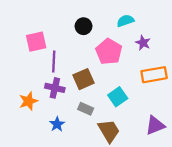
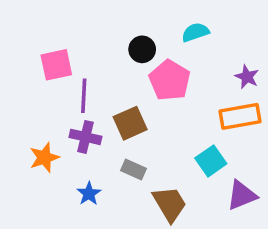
black circle: (84, 26) -> (142, 49), moved
purple star: (143, 43) -> (247, 77), moved
cyan square: (118, 97) -> (211, 161), moved

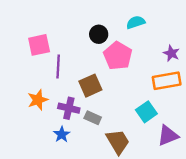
purple cross: (85, 137) -> (69, 108), moved
orange star: (44, 158) -> (38, 100), moved

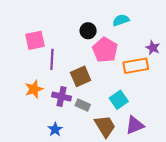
orange rectangle: (167, 81) -> (136, 66), moved
cyan square: (146, 112) -> (119, 100), moved
blue star: (62, 134) -> (55, 129), moved
purple triangle: (168, 136) -> (135, 125), moved

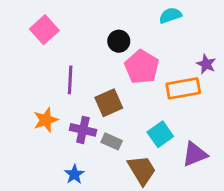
cyan semicircle: (121, 20) -> (170, 15), moved
pink square: (35, 40) -> (44, 30), moved, turned -30
purple triangle: (135, 125) -> (195, 154), moved

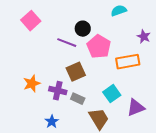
purple star: (206, 64) -> (144, 37), moved
purple line: (70, 80) -> (67, 43), moved, turned -72

